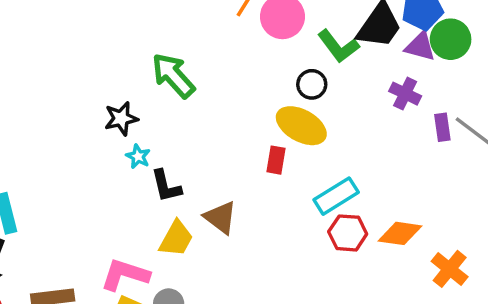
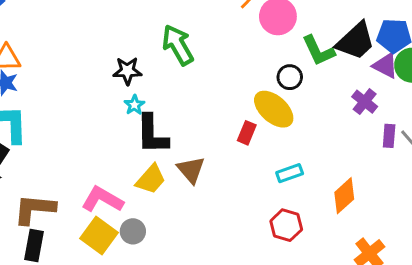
black L-shape: (166, 186) -> (152, 134), size x1.4
cyan rectangle: (336, 196) -> (290, 173), size x0.7
red hexagon: (348, 233) -> (286, 225), moved
orange diamond: (400, 233) -> (344, 196), moved, turned -63

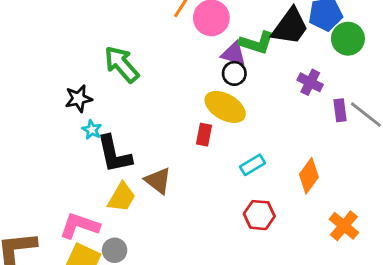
green L-shape: (318, 51) -> (256, 43), turned -36
purple triangle: (385, 66) -> (234, 54), moved

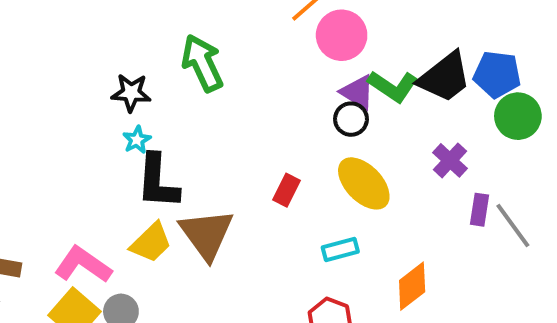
yellow ellipse: (225, 107) -> (364, 183), moved
brown triangle: (158, 181) -> (207, 234), size x1.4

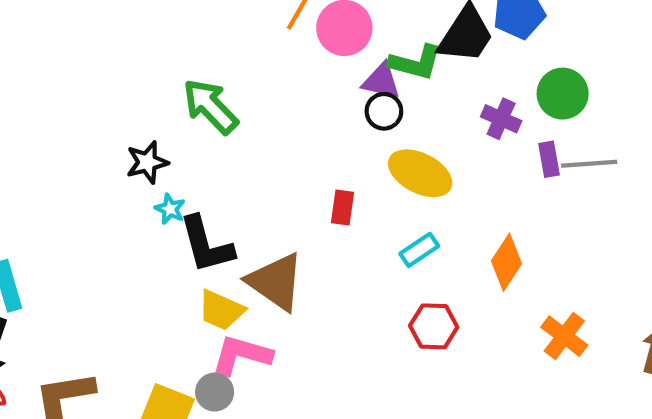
green circle: (518, 116) -> (563, 94), moved
gray line: (513, 226) -> (589, 164), turned -39
yellow trapezoid: (151, 243) -> (221, 310), turned 87
pink L-shape: (83, 265) -> (241, 355), moved

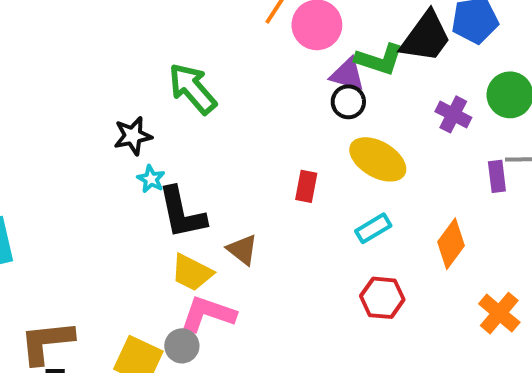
purple rectangle: (549, 159) -> (497, 176), moved
brown triangle: (276, 282) -> (242, 250), size x0.6

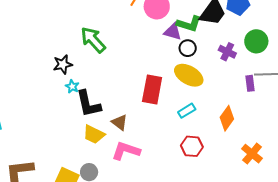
black circle: (348, 102) -> (188, 48), moved
red rectangle: (306, 186) -> (152, 89), size x1.8
pink L-shape: (208, 314) -> (126, 151), moved

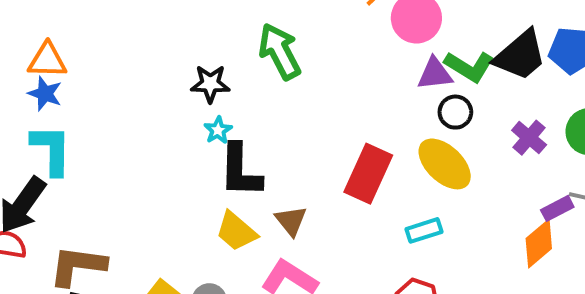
purple triangle: (173, 32) -> (435, 74), turned -36
purple rectangle: (250, 83) -> (557, 208), turned 56
orange diamond: (227, 118) -> (539, 244), moved

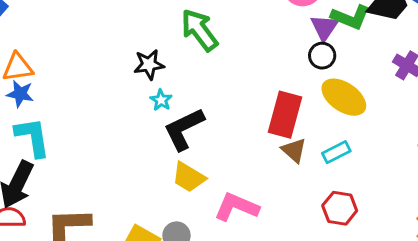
purple triangle: (435, 74) -> (324, 27), turned -40
black circle: (455, 112) -> (322, 56), moved
black L-shape: (240, 171) -> (184, 129), turned 72
brown triangle: (291, 221) -> (294, 150), moved

